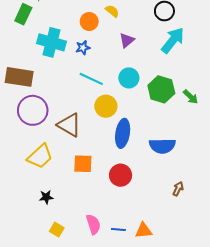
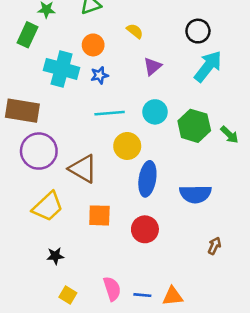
orange circle: (89, 21) -> (93, 45), moved
cyan line: (91, 79) -> (110, 113), turned -30

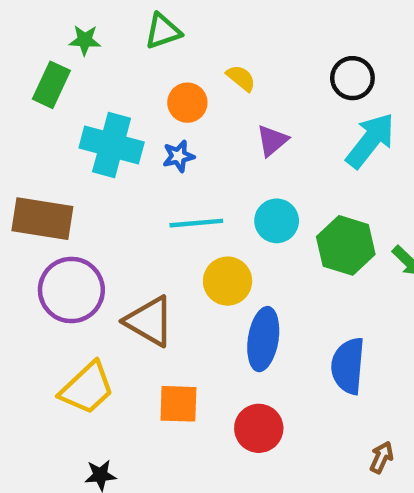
orange circle: (93, 45) -> (187, 103), moved
blue semicircle: (195, 194) -> (348, 366), turned 96

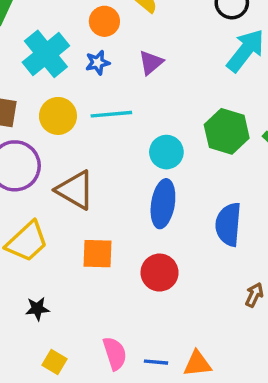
purple triangle: (272, 141) -> (151, 63), moved
cyan cross: (112, 145) -> (46, 54), turned 36
cyan circle: (277, 221) -> (166, 152), moved
yellow circle: (228, 281) -> (58, 116), moved

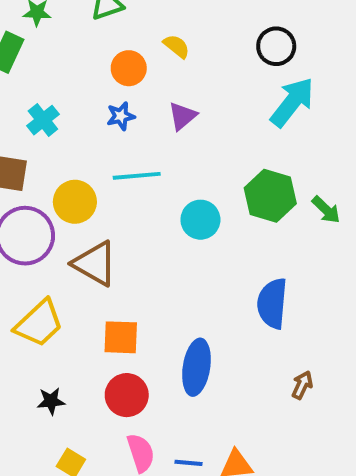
cyan cross: (46, 54) -> (43, 120), moved, size x0.6
yellow circle: (58, 116) -> (75, 202), moved
blue ellipse: (163, 204) -> (196, 367), moved
red circle: (160, 273) -> (127, 395), moved

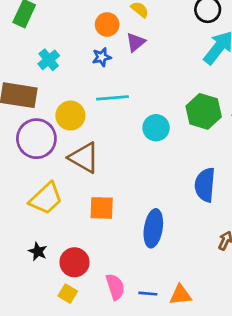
purple triangle: (183, 116) -> (136, 42), moved
red circle: (127, 395) -> (74, 262), moved
black star: (51, 401) -> (38, 251), moved, turned 30

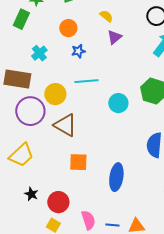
orange circle: (107, 24) -> (68, 28), moved
purple triangle: (136, 42) -> (114, 37), moved
yellow trapezoid: (46, 198) -> (21, 155), moved

